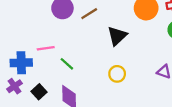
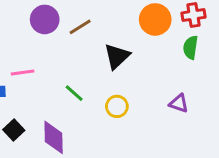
green line: (67, 64) -> (74, 93), moved

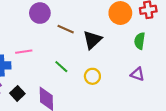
brown line: (80, 27) -> (66, 29), moved, turned 56
green semicircle: (191, 47) -> (140, 41), moved

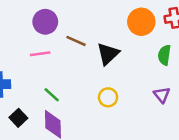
pink line: (24, 52) -> (40, 54), moved
green line: (61, 67) -> (52, 95), moved
purple triangle: (137, 74) -> (162, 95), turned 32

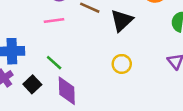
green line: (52, 95) -> (54, 63), moved

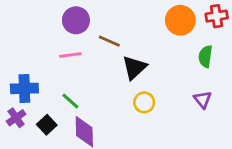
black triangle: (122, 21) -> (134, 68), moved

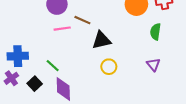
pink line: (70, 55) -> (62, 29), moved
black triangle: (134, 68) -> (101, 40), turned 30

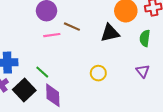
black triangle: (101, 40) -> (110, 33), moved
black square: (35, 84) -> (24, 90), size x1.5

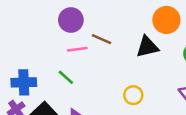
green line: (42, 72) -> (66, 77), moved

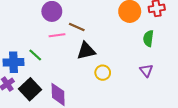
black triangle: (147, 47) -> (86, 51), moved
green line: (66, 77) -> (35, 55), moved

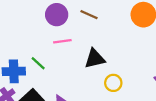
brown line: (77, 27) -> (89, 15), moved

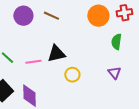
pink line: (62, 41) -> (33, 62), moved

